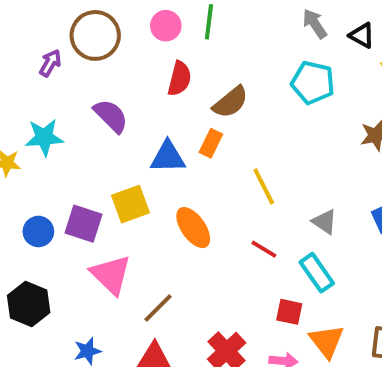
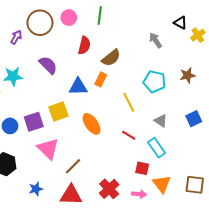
gray arrow: (315, 24) -> (156, 40), moved
pink circle: (166, 26) -> (69, 18), moved
cyan pentagon: (313, 83) -> (155, 82), moved
purple square: (83, 224) -> (34, 122), turned -36

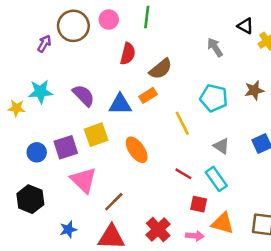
purple semicircle: (48, 65) -> (83, 95), moved
orange rectangle: (101, 79) -> (148, 95), turned 32
red line: (129, 135) -> (183, 174), moved
orange triangle: (162, 184) -> (223, 223), turned -36

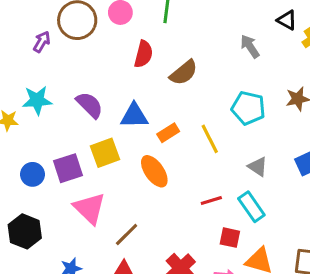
orange rectangle: (148, 95) -> (168, 133), moved
red line: (183, 174) -> (211, 201), turned -48

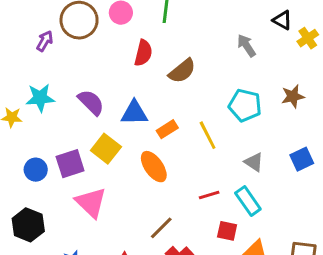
yellow square: (105, 153) -> (106, 149), turned -32
brown line: (127, 234) -> (161, 228), moved

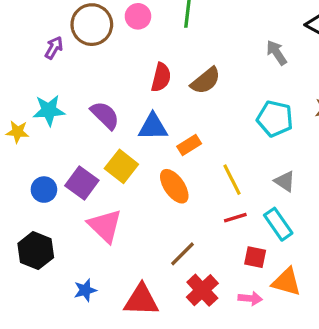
red semicircle: (143, 53) -> (161, 77), moved
yellow line: (208, 135) -> (232, 180), moved
purple square: (70, 164) -> (82, 183), turned -36

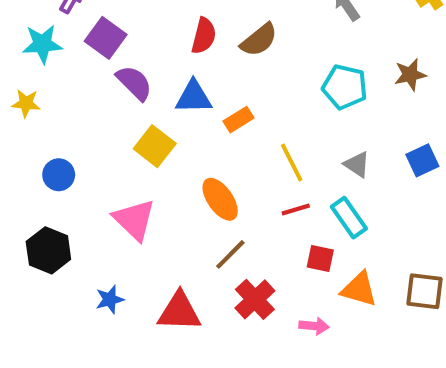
cyan star: (49, 110) -> (42, 44), moved
purple square: (82, 183) -> (106, 38), moved
orange ellipse: (174, 186) -> (220, 199), moved
pink arrow: (250, 298) -> (314, 326), moved

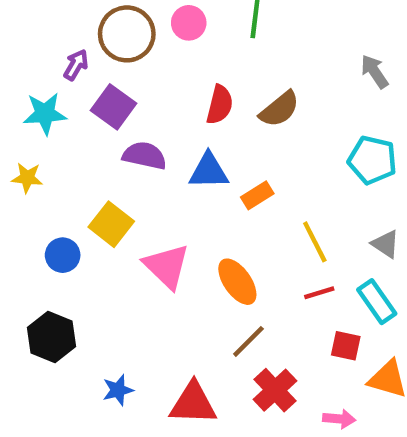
purple semicircle: (134, 83) -> (144, 156), turned -33
yellow square: (155, 146) -> (111, 224), moved
pink triangle: (134, 220) -> (167, 266), moved

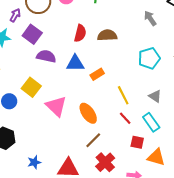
brown semicircle: (279, 109) -> (107, 35), turned -144
cyan pentagon: (372, 160) -> (149, 58), turned -30
red line: (319, 293) -> (125, 118), turned 64

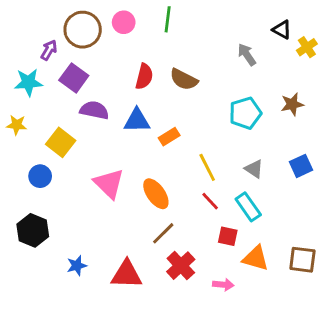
brown semicircle: (107, 35) -> (184, 79), turned -150
yellow square: (31, 87) -> (61, 142), moved

